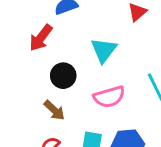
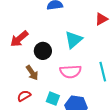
red arrow: (41, 38) -> (19, 39), moved

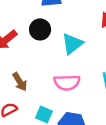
black circle: (43, 51) -> (40, 29), moved

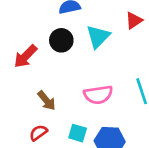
cyan triangle: (72, 44) -> (98, 37), moved

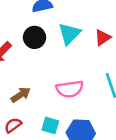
red triangle: (134, 20) -> (103, 38), moved
brown arrow: (47, 101) -> (21, 95), turned -84

